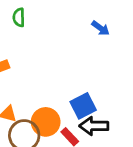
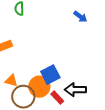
blue square: (83, 106) -> (50, 75), moved

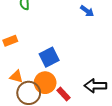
blue square: (50, 75) -> (49, 57), moved
black arrow: (75, 90) -> (95, 86), moved

